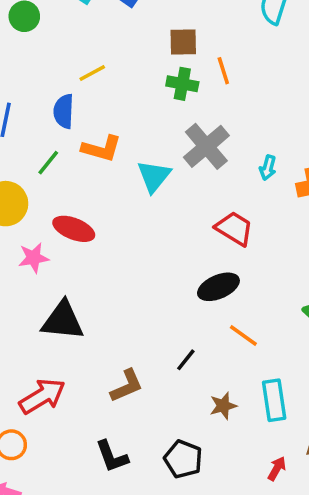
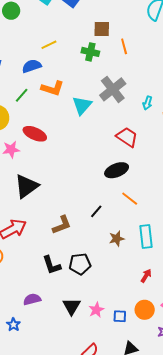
green cross: (182, 84) -> (90, 52), moved
blue semicircle: (64, 111) -> (32, 66), turned 66
black triangle: (63, 321) -> (26, 186), turned -44
black pentagon: (183, 459) -> (80, 264), moved, turned -30

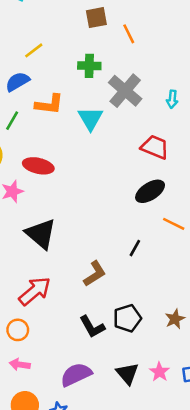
green cross: (90, 52) -> (89, 66), moved
black triangle: (26, 186) -> (41, 234), turned -32
brown star: (117, 239) -> (175, 319), moved
purple semicircle: (32, 299) -> (76, 375), size x1.4

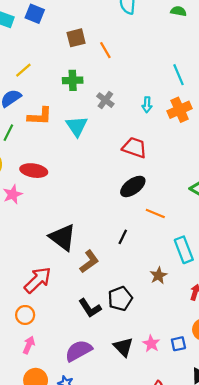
gray cross: (125, 91) -> (105, 100), size x0.6
black triangle: (41, 234) -> (63, 237), moved
brown star: (175, 319) -> (158, 275), moved
pink arrow: (20, 364) -> (29, 345), turned 108

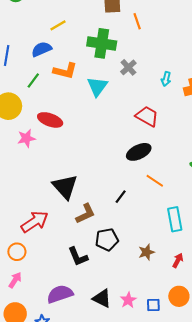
green cross: (73, 80) -> (102, 43), size x1.5
brown star: (158, 275) -> (146, 252), moved
black pentagon: (120, 299) -> (107, 239), moved
black triangle: (123, 347) -> (102, 298), turned -30

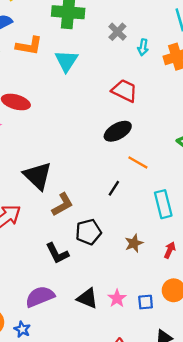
gray cross: (128, 67) -> (117, 32), moved
black line: (121, 197) -> (114, 188), moved

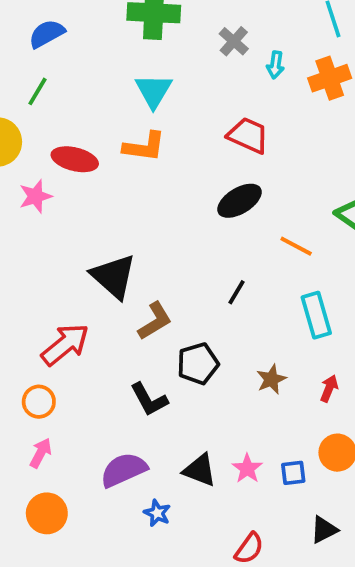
orange L-shape: (29, 46) -> (144, 147), moved
orange line: (138, 162) -> (296, 246), moved
blue star: (22, 329) -> (157, 513), moved

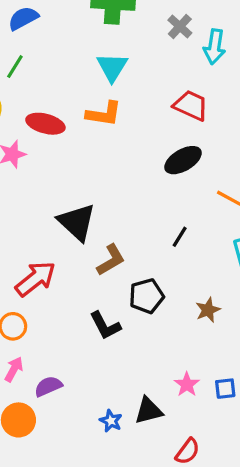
cyan arrow: (275, 65) -> (214, 47), size x1.5
purple semicircle: (124, 470) -> (48, 386), moved, size x0.7
black triangle: (200, 470) -> (149, 411), moved, turned -36

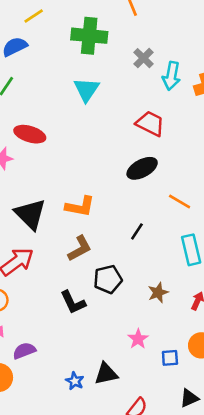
orange L-shape: (104, 114) -> (80, 206), moved
black triangle: (77, 222) -> (30, 214), moved
pink star: (187, 384) -> (138, 339), moved

